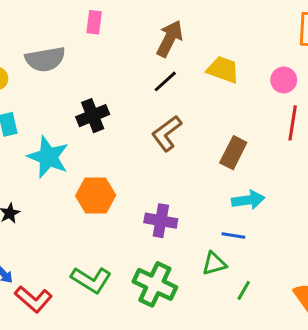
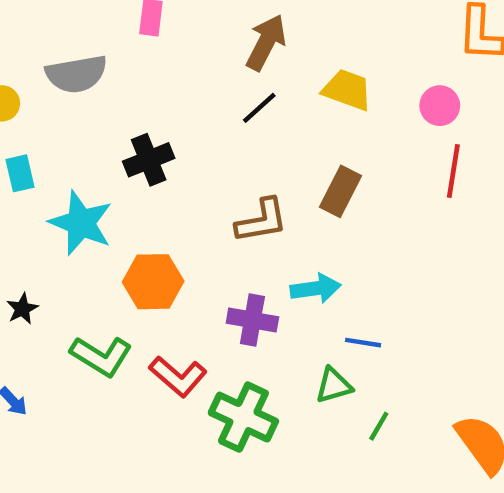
brown L-shape: (167, 133) -> (261, 221), moved, turned -153
brown rectangle: (233, 153) -> (340, 191), moved
cyan arrow: (248, 200) -> (316, 288), moved
green L-shape: (91, 280) -> (101, 356), moved
red L-shape: (33, 299) -> (178, 376), moved

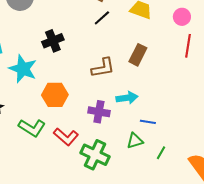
green line: (379, 426) -> (161, 153), moved

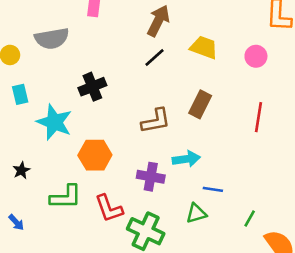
red line: (188, 46) -> (258, 117), moved
green L-shape: (32, 128) -> (66, 197), turned -32
red L-shape: (66, 137) -> (109, 208), turned 30
green line: (161, 153) -> (250, 219), moved

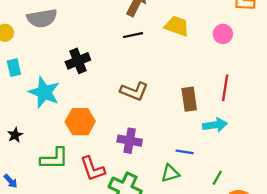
black line: (155, 58) -> (133, 35), turned 30
brown rectangle: (200, 104) -> (189, 99), moved, turned -35
brown L-shape: (156, 121) -> (134, 91), turned 32
cyan arrow: (186, 159) -> (215, 125), moved

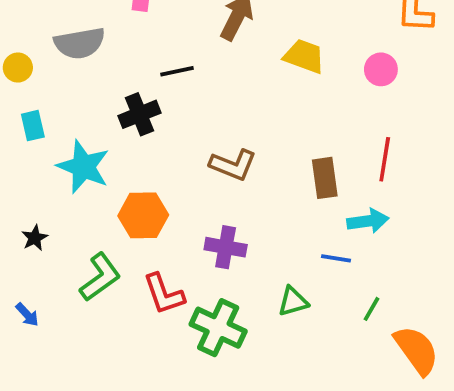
black line: (133, 35) -> (177, 71), moved
blue line: (185, 152) -> (336, 258), moved
green L-shape: (54, 159) -> (100, 277), turned -36

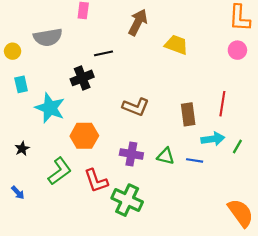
pink circle: (381, 69) -> (237, 50), moved
green triangle: (293, 301) -> (166, 156), moved, turned 30
green line: (372, 309) -> (237, 146), moved

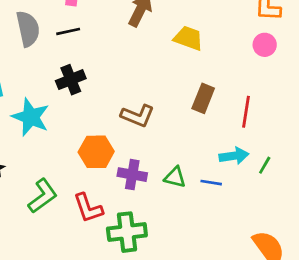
gray semicircle: (48, 37) -> (28, 29), turned -92
black line: (104, 53) -> (68, 31), moved
brown rectangle: (188, 114) -> (203, 98), moved, turned 30
orange hexagon: (84, 136) -> (96, 152), moved
green cross: (127, 200) -> (127, 232), turned -32

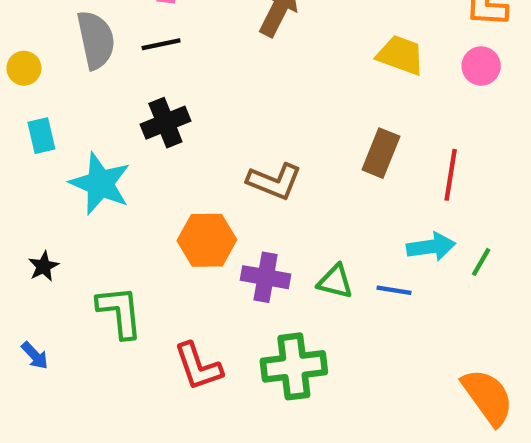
yellow trapezoid: (188, 38) -> (401, 55), moved
green L-shape: (43, 196) -> (120, 312), turned -60
red L-shape: (88, 208) -> (198, 366), moved
green cross: (127, 232) -> (294, 366), moved

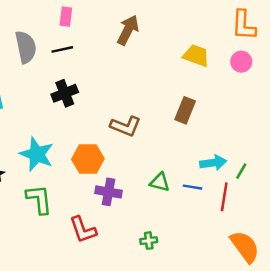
red line: (451, 175) -> (224, 197), moved
cyan star: (100, 184) -> (37, 154), moved
purple cross: (266, 277) -> (109, 192), moved
green cross: (294, 366) -> (149, 241), moved, size x0.5

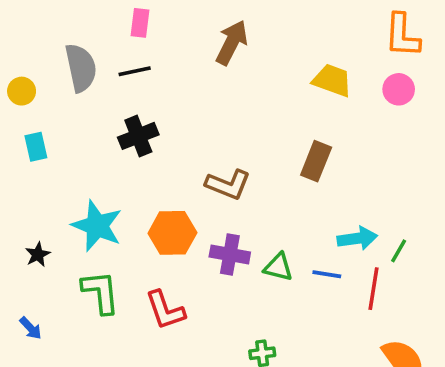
purple cross: (109, 192) -> (230, 254), moved
red L-shape: (83, 230) -> (165, 310), moved

